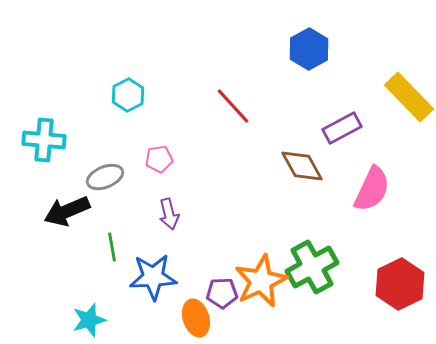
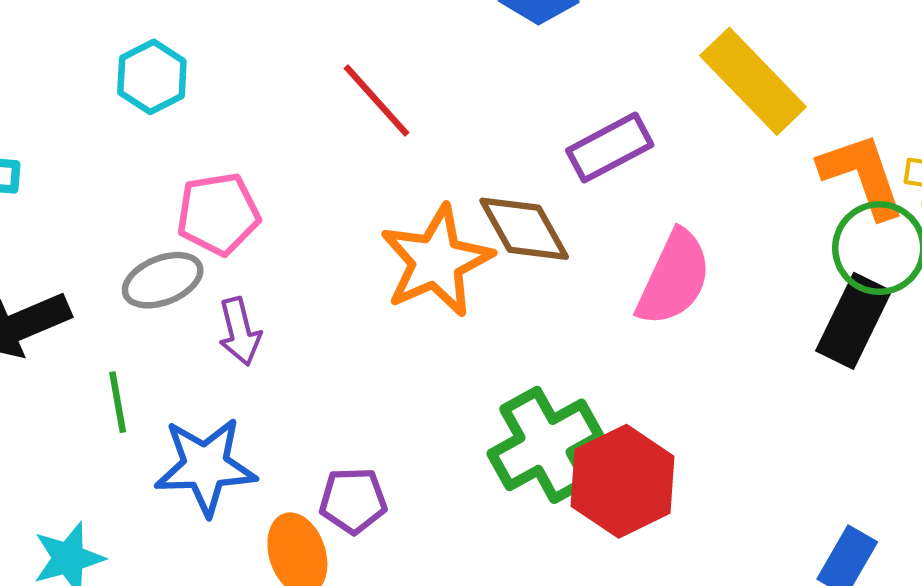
pink pentagon: (159, 159) -> (218, 214), size x1.4
gray ellipse: (105, 177) -> (163, 280), moved
orange star: (261, 281) -> (436, 261), moved
red hexagon: (400, 284) -> (623, 481), moved

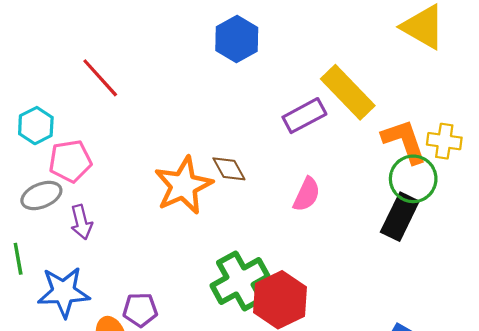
cyan hexagon: (152, 77) -> (36, 126), moved
red line: (377, 100) -> (100, 78), moved
purple rectangle: (610, 148) -> (304, 116), moved
brown diamond: (524, 229) -> (229, 169), size x0.7
pink semicircle: (674, 278) -> (307, 194), size x0.7

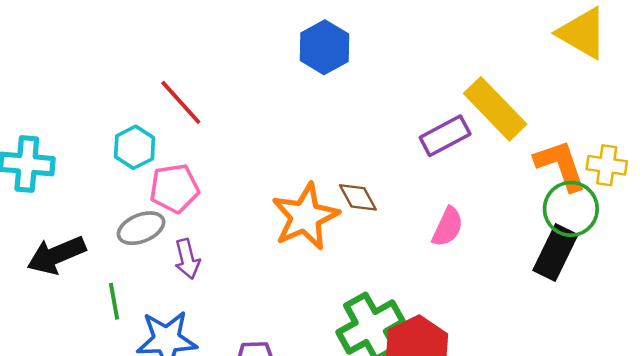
blue hexagon: (237, 39) -> (324, 47), moved
red line: (100, 78) -> (181, 102), moved

